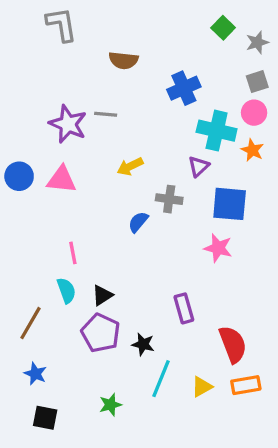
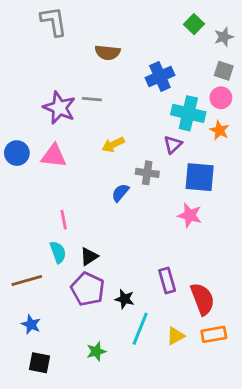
gray square: (257, 82) -> (224, 71), turned 36
purple rectangle: (184, 308) -> (167, 281), moved
brown line: (30, 323) -> (27, 281), turned 44

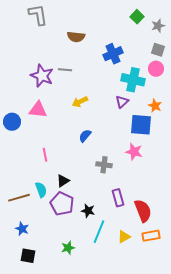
orange star: (219, 130) -> (155, 106), moved
blue circle: (17, 153) -> (12, 122), moved
gray cross: (147, 173) -> (104, 165), moved
cyan semicircle: (58, 252) -> (41, 190), moved

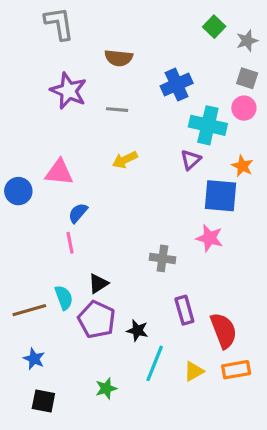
gray line: (65, 70) -> (117, 110), moved
purple star: (42, 76) -> (68, 91), moved
blue semicircle: (85, 136) -> (78, 213), moved

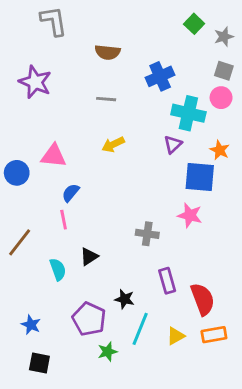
purple star: (68, 91) -> (35, 82), moved
brown line: (29, 310) -> (20, 242), moved, turned -36
purple pentagon: (97, 320) -> (89, 319), moved
green star: (106, 388) -> (108, 352), moved

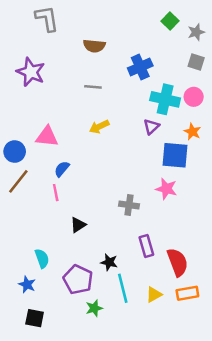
pink circle: (221, 98) -> (194, 97), moved
brown line: (20, 242) -> (18, 181), moved
cyan semicircle: (58, 269) -> (42, 258), moved
cyan line: (140, 329) -> (123, 288), turned -36

